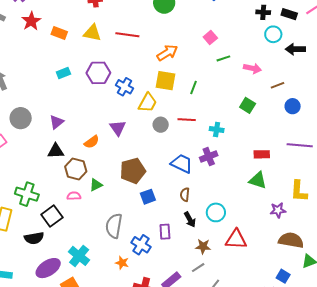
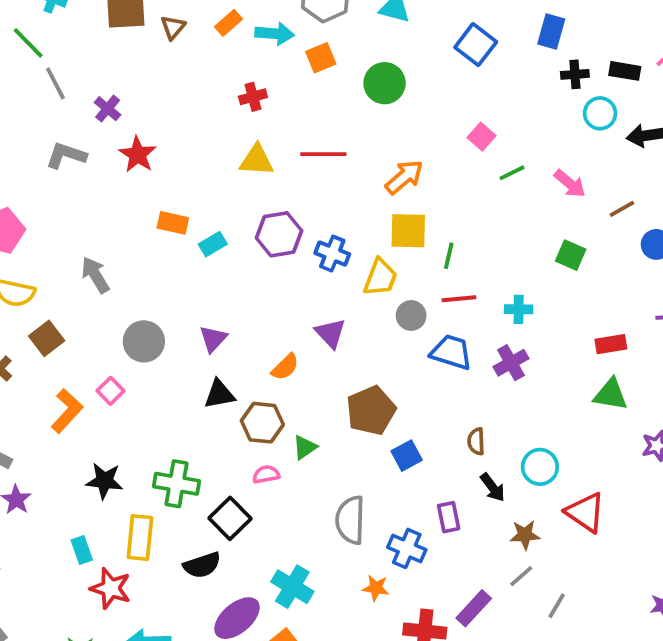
orange rectangle: (59, 33) -> (173, 223), moved
pink arrow: (252, 68) -> (570, 184), turned 36
green line: (193, 88) -> (449, 256), moved
blue trapezoid: (182, 164) -> (451, 352), moved
red triangle: (236, 239) -> (585, 512), turned 40

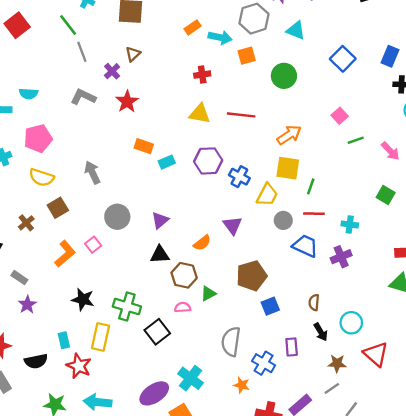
brown triangle: (173, 27) -> (133, 54), moved
black semicircle: (202, 565) -> (36, 361), moved

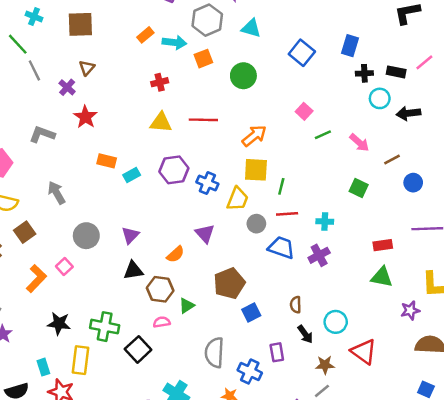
gray L-shape: (83, 97) -> (42, 134), moved

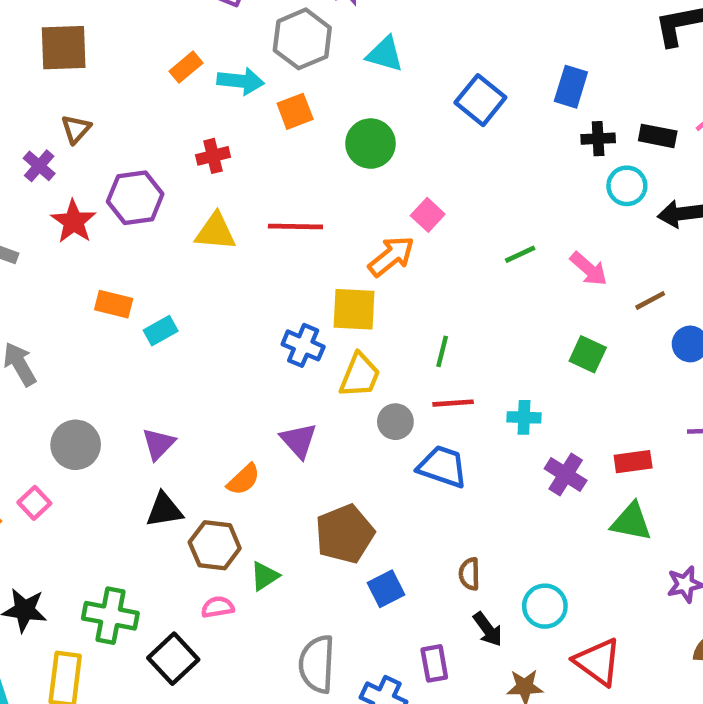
pink square: (304, 111) -> (428, 215), moved
purple hexagon: (174, 170) -> (135, 198), moved
yellow square: (256, 170) -> (354, 309), moved
purple cross: (319, 255) -> (566, 475), moved, turned -30

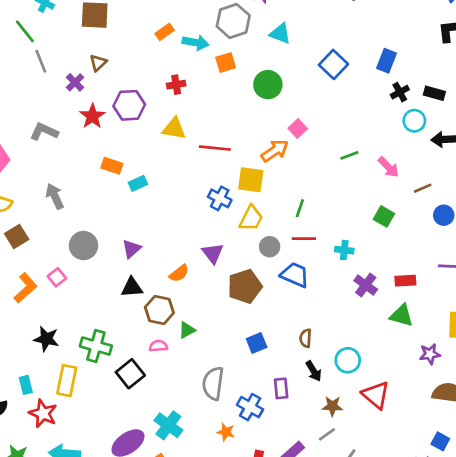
black cross: (598, 139) -> (400, 92), turned -30
red line: (295, 227) -> (215, 148), moved
brown pentagon: (345, 534) -> (245, 286), moved

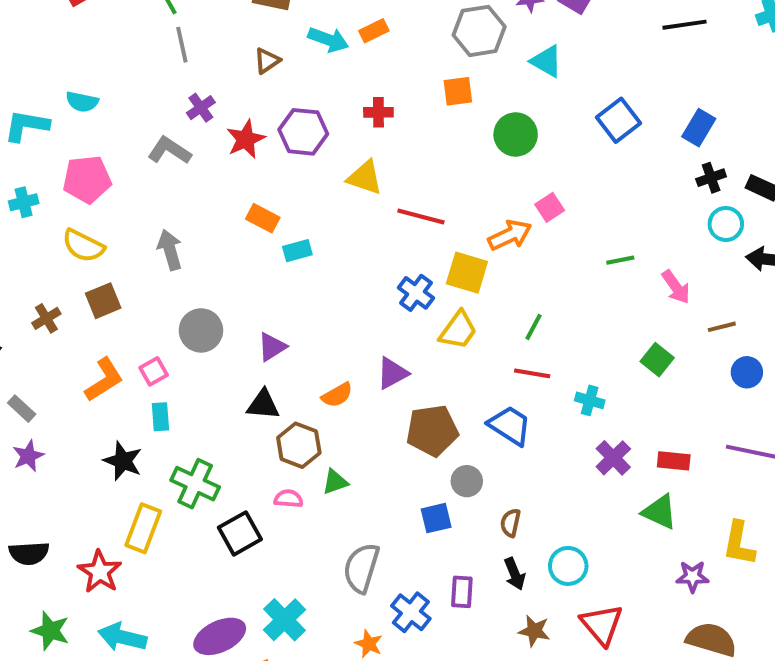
cyan arrow: (196, 43) -> (328, 40), moved
purple cross: (75, 82) -> (201, 108), moved
gray circle: (270, 247) -> (467, 481), moved
purple triangle: (213, 253) -> (392, 373), turned 30
cyan rectangle: (26, 385) -> (160, 417), moved

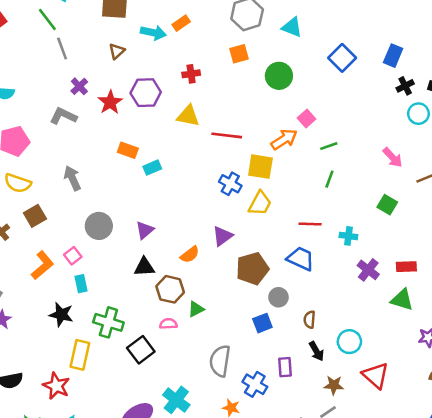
green line: (620, 260) -> (329, 146), moved
green line: (533, 327) -> (329, 179), moved

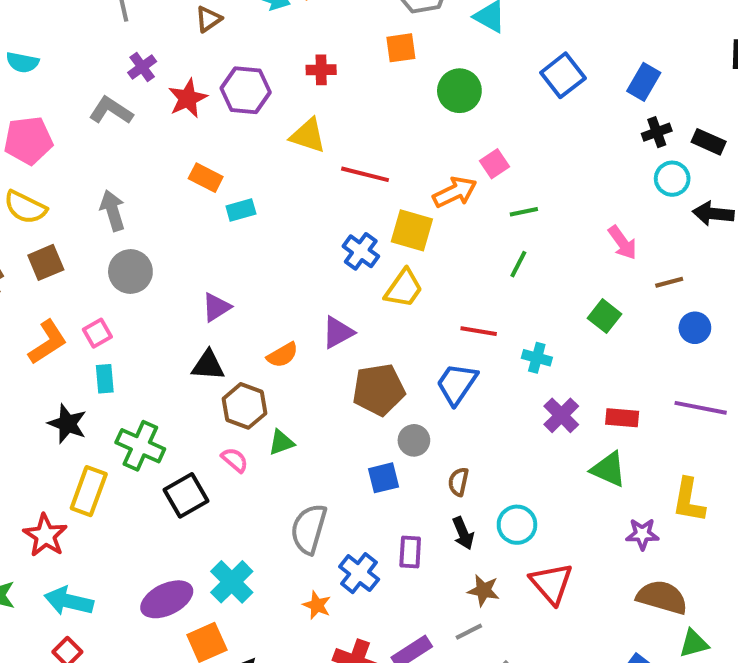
gray circle: (99, 226) -> (130, 272), moved
blue trapezoid: (301, 259) -> (457, 384), turned -88
pink semicircle: (168, 324) -> (235, 460), turned 36

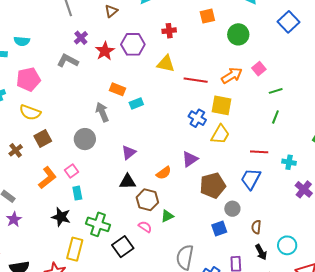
orange arrow: (455, 192) -> (232, 75), moved
gray arrow: (113, 211) -> (102, 112), moved

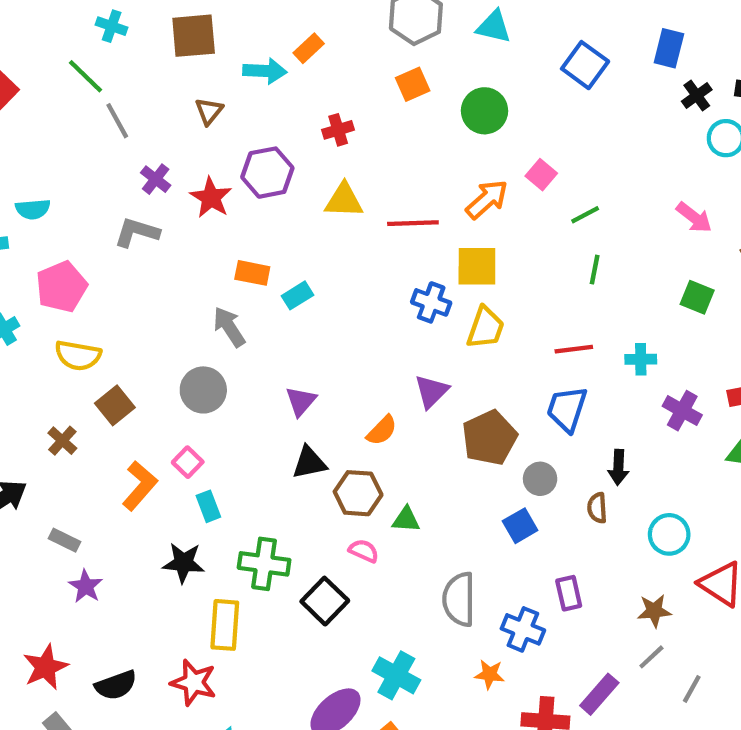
green triangle: (167, 216) -> (406, 520), turned 40
black arrow: (261, 252) -> (618, 467), moved, turned 42

